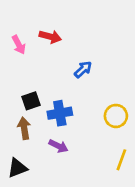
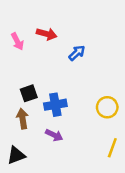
blue arrow: (83, 69) -> (77, 53), moved

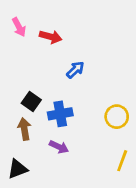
pink arrow: (17, 41) -> (19, 27), moved
blue arrow: (77, 53) -> (75, 70), moved
black square: (29, 93) -> (31, 101), turned -36

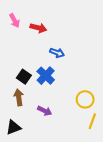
blue arrow: (75, 70) -> (57, 53), turned 64
blue cross: (60, 114) -> (46, 76), moved, turned -36
yellow circle: (117, 117) -> (85, 99), moved

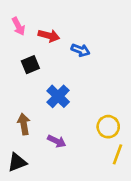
blue arrow: (57, 53) -> (80, 50), moved
black square: (24, 77) -> (30, 65), moved, turned 32

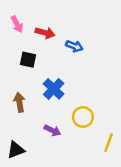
black square: (30, 65) -> (28, 60), turned 35
brown arrow: (24, 124) -> (19, 102), moved
yellow circle: (108, 127) -> (83, 117), moved

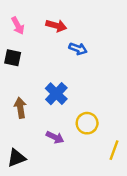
red arrow: (45, 33) -> (56, 26), moved
black square: (28, 60) -> (13, 58), moved

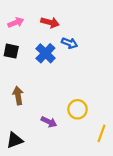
pink arrow: (18, 26) -> (16, 22), turned -84
blue cross: (56, 94) -> (45, 53), moved

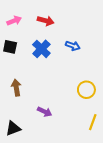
blue arrow: (69, 43) -> (73, 46), moved
yellow circle: (77, 109) -> (86, 90), moved

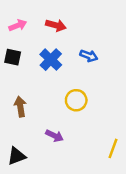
yellow circle: (86, 90) -> (76, 100), moved

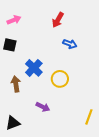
red arrow: (56, 25) -> (58, 20), moved, turned 105
blue cross: (51, 60) -> (34, 68), moved

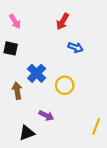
pink arrow: (14, 20) -> (15, 21), turned 80
black triangle: (13, 123) -> (27, 133), moved

